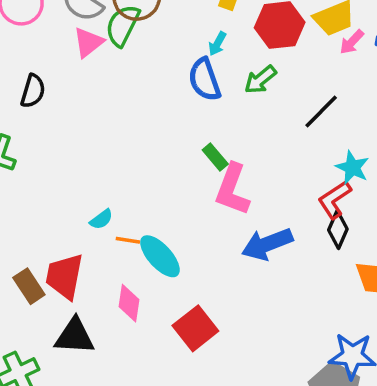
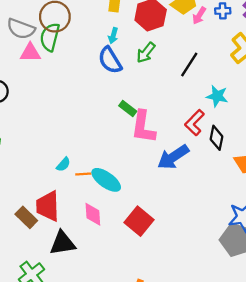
pink triangle: (88, 42) -> (30, 53), turned 50
red L-shape: (335, 200) -> (195, 123), moved

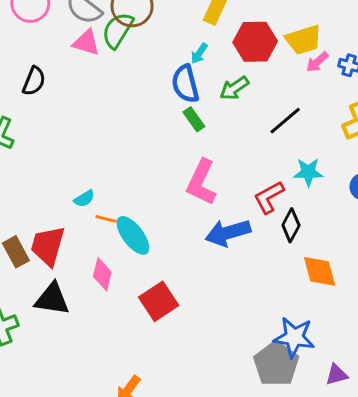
cyan star: (217, 96) -> (308, 172), turned -30
green rectangle: (128, 108) -> (194, 119), moved

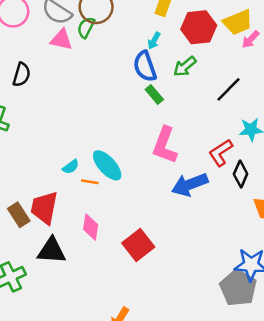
green semicircle: (118, 30) -> (86, 27), size x0.7
cyan ellipse: (133, 235) -> (107, 165), moved

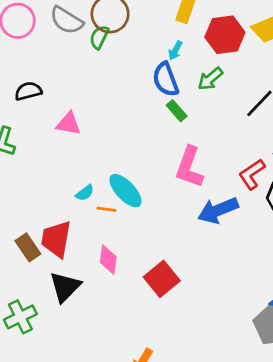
pink triangle: (61, 40) -> (69, 124), moved
black semicircle: (22, 75) -> (28, 91), turned -120
black triangle: (51, 251) -> (65, 287), turned -48

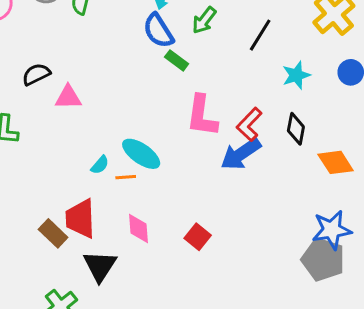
black semicircle: (28, 91) -> (36, 74), moved
red L-shape: (252, 174) -> (249, 124), moved
red square: (162, 279) -> (198, 237), size x0.7

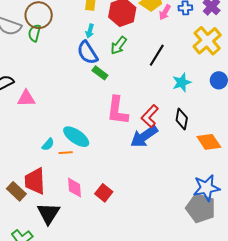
red square: (198, 237) -> (104, 193), moved

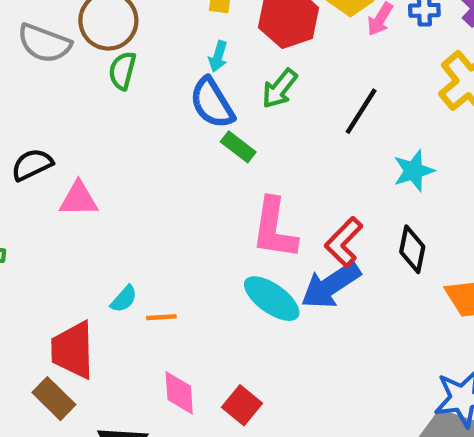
green semicircle: (34, 33) -> (122, 71), moved
cyan ellipse: (76, 137) -> (272, 299), moved
red trapezoid: (35, 181) -> (73, 350), moved

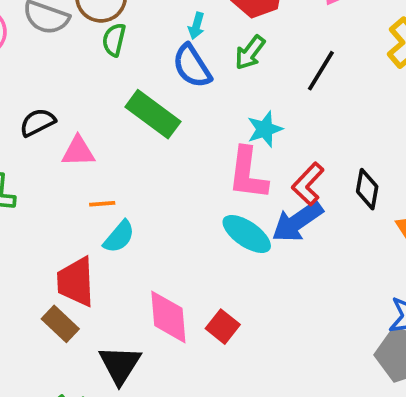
green rectangle: (238, 147) -> (153, 114), moved, size x1.8
cyan star: (414, 171) -> (265, 129), moved
cyan semicircle: (124, 299) -> (119, 237), size x1.4
orange line: (161, 317) -> (102, 204), moved
pink diamond: (179, 393) -> (168, 317), size x1.4

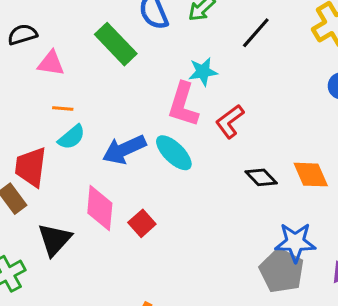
black diamond: (367, 189) -> (261, 177), moved, turned -64
blue arrow: (297, 222) -> (124, 149), moved

